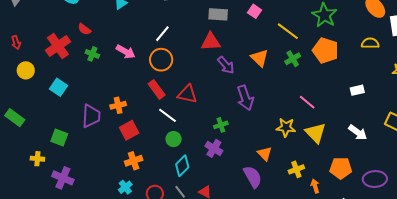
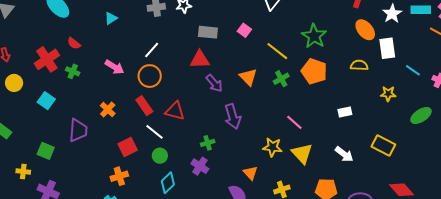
green cross: (92, 54) -> (73, 71), moved
orange cross: (118, 105) -> (108, 110), moved, turned -35
red square: (129, 130) -> (128, 147), moved

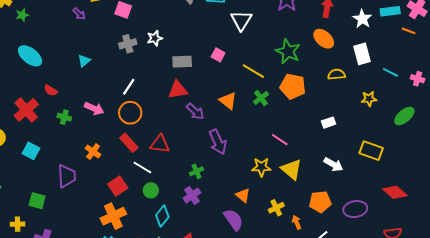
orange ellipse: (365, 30) -> (324, 39), moved
green cross: (73, 71) -> (64, 117), moved
purple cross: (200, 166) -> (192, 195), turned 30
orange cross: (119, 176) -> (113, 216), size x1.4

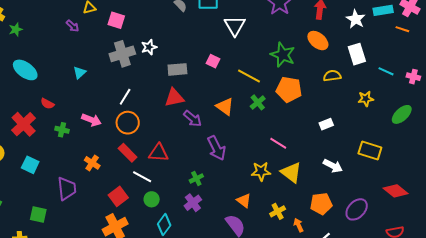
gray cross: (128, 44) -> (122, 54), size x1.4
purple ellipse: (355, 209) -> (357, 209), turned -35

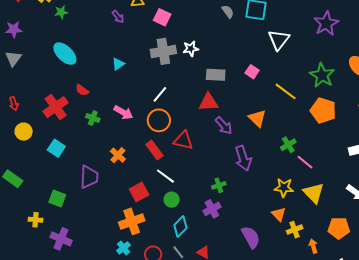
green cross: (258, 102) -> (288, 145), moved
red triangle: (159, 153) -> (183, 140), moved
orange triangle: (244, 200) -> (279, 214), moved

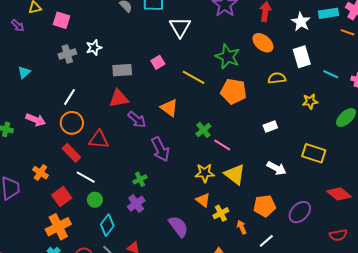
gray cross: (163, 51) -> (67, 54), size x0.7
pink square: (252, 72) -> (158, 62), turned 32
orange cross: (118, 155) -> (40, 173), moved

